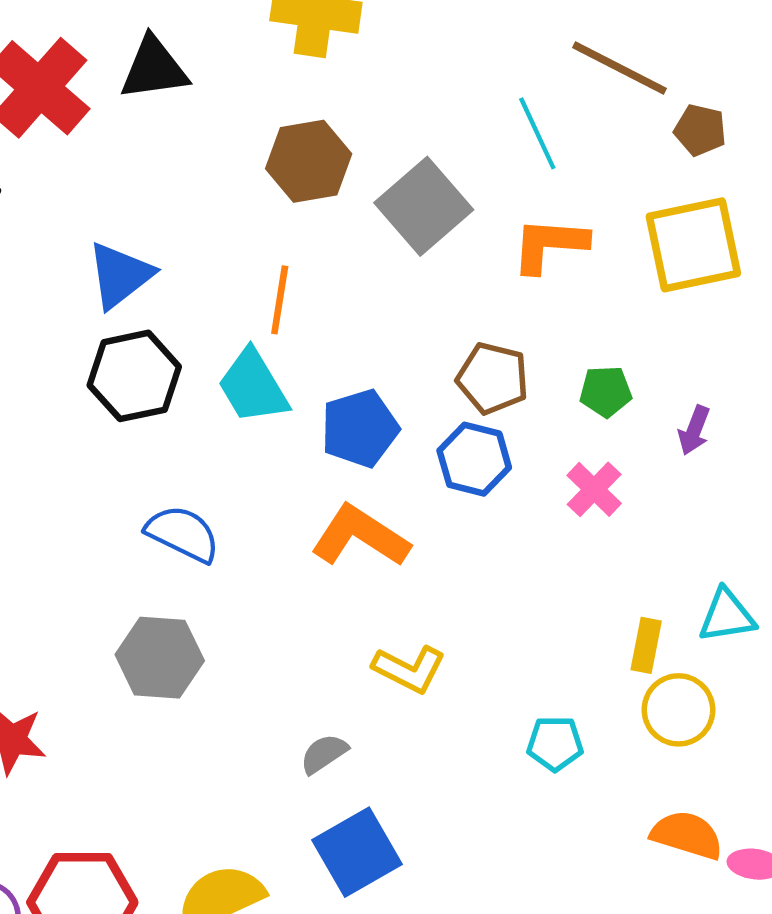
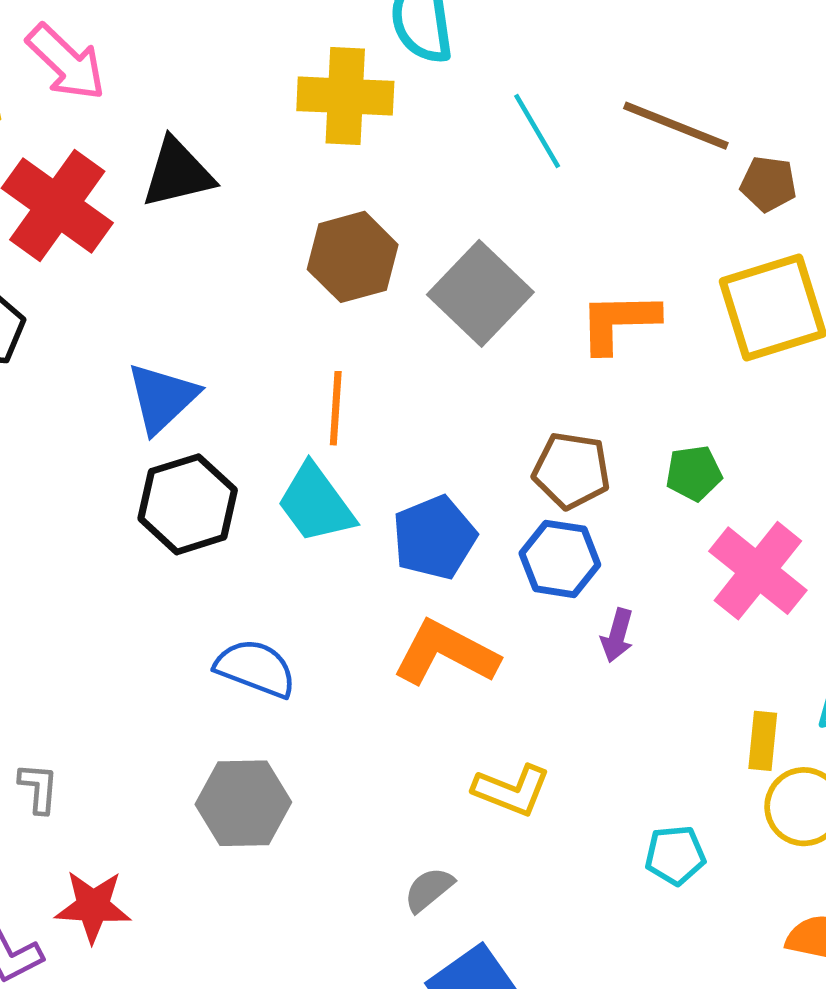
cyan line: (537, 133) -> (537, 131), moved
purple arrow: (694, 430) -> (617, 635), moved
pink cross: (594, 489) -> (758, 571), moved, size x1.6

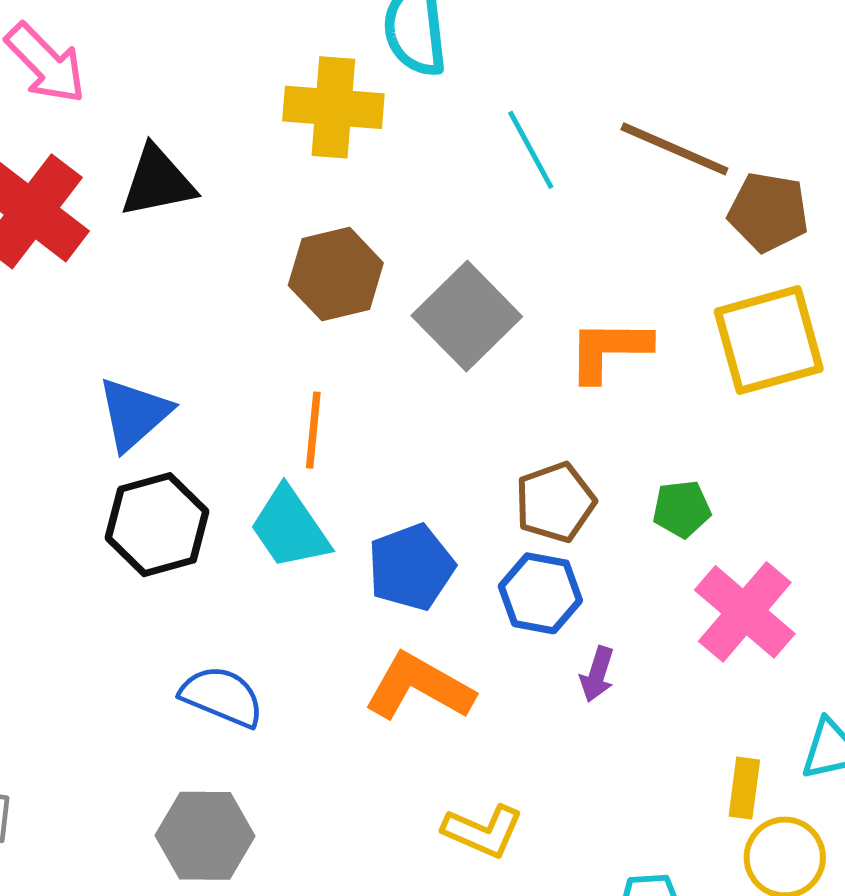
brown pentagon: (768, 184) -> (768, 212), size x1.4
brown pentagon: (571, 471) -> (555, 502), turned -30

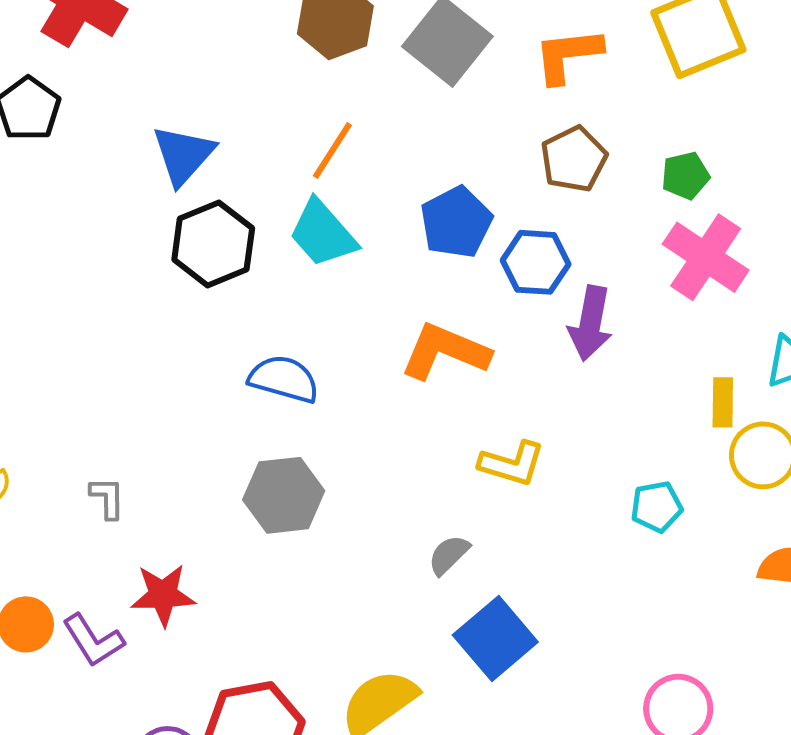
orange line: (313, 430) -> (332, 151), turned 34
brown pentagon: (555, 502) -> (574, 159), moved
green pentagon: (682, 509) -> (685, 176), moved
blue pentagon: (411, 567) -> (456, 222), moved
purple arrow: (597, 674) -> (590, 323), size x1.6

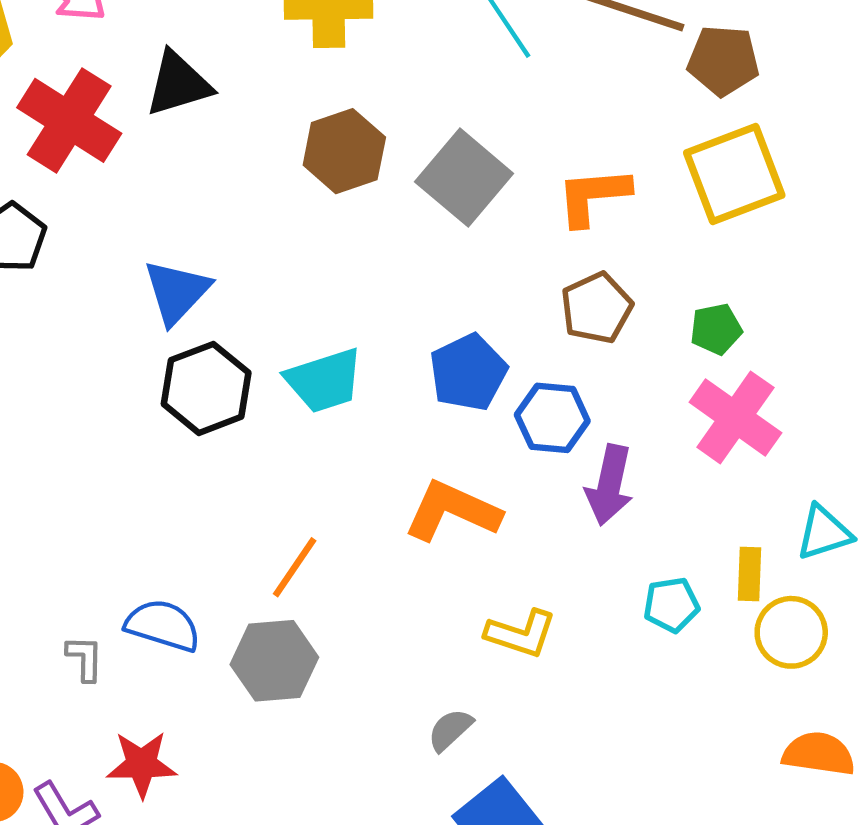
orange line: (332, 151) -> (295, 567), moved
cyan trapezoid: (323, 234) -> (324, 380), turned -68
blue semicircle: (284, 379) -> (163, 625), moved
cyan pentagon: (657, 507) -> (671, 605), moved

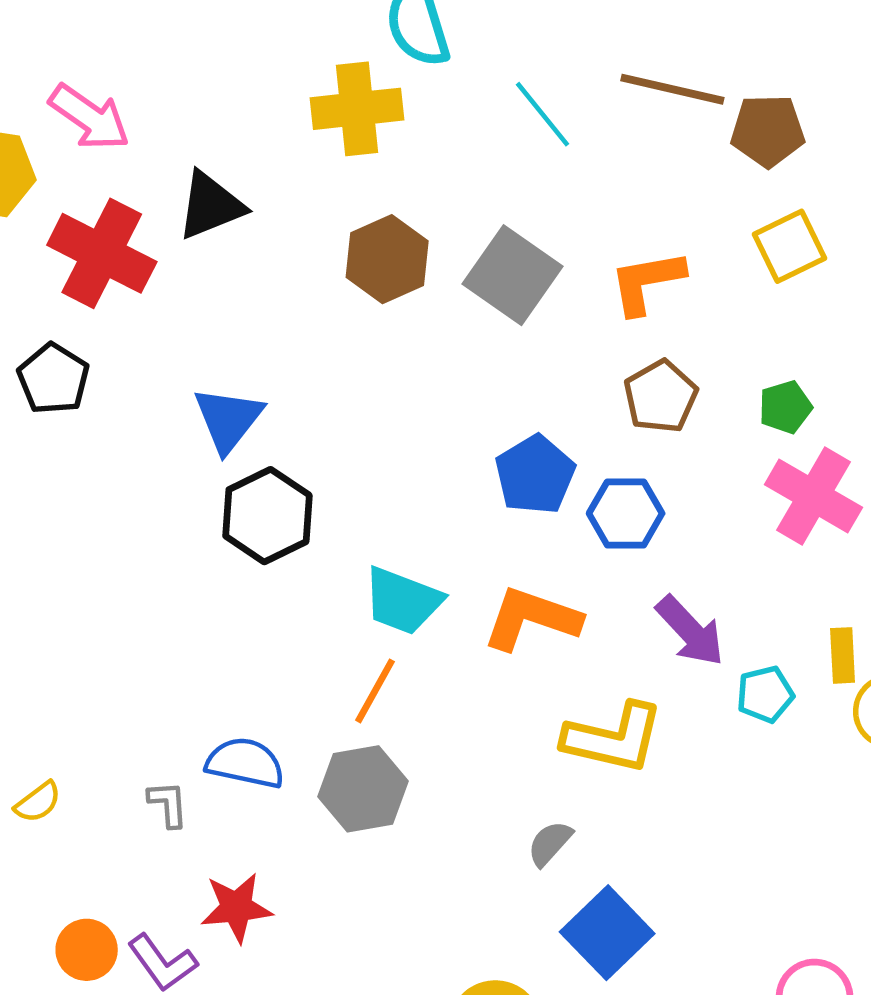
yellow square: (734, 174) -> (790, 246), size x0.7
cyan trapezoid: (324, 380) -> (403, 601), moved, turned 44
purple arrow: (609, 485) -> (690, 631), moved, turned -50
yellow L-shape: (521, 634) -> (613, 738), size x1.4

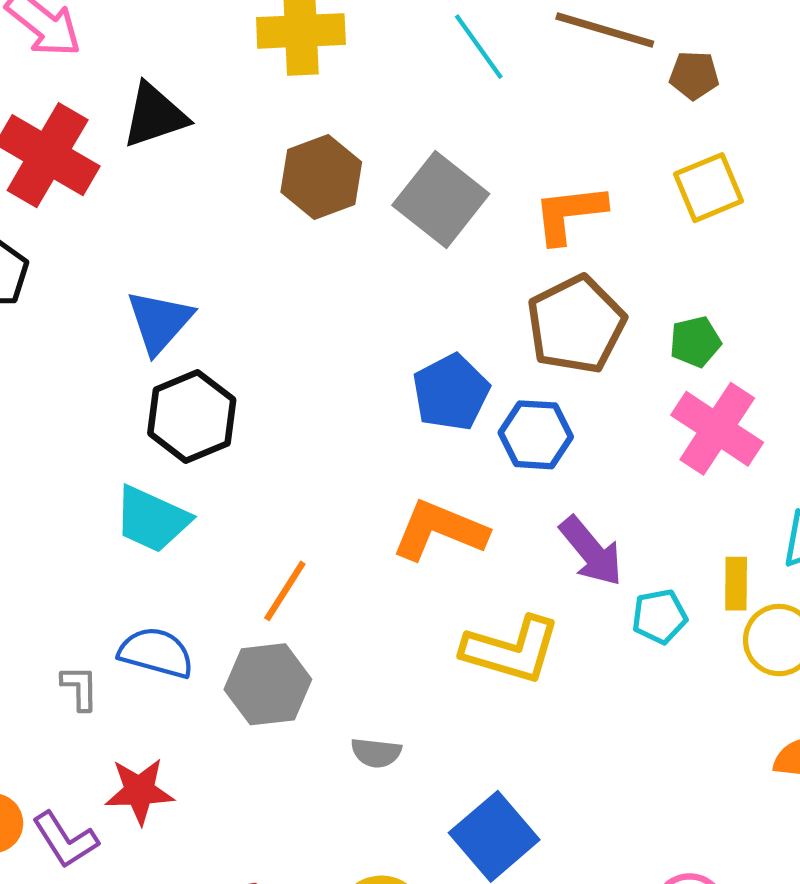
brown pentagon: (768, 131) -> (694, 75), size x0.7
brown pentagon: (661, 397) -> (576, 325), size x1.4
cyan trapezoid: (403, 601) -> (152, 519), moved
gray semicircle: (550, 843) -> (376, 753), moved, turned -129

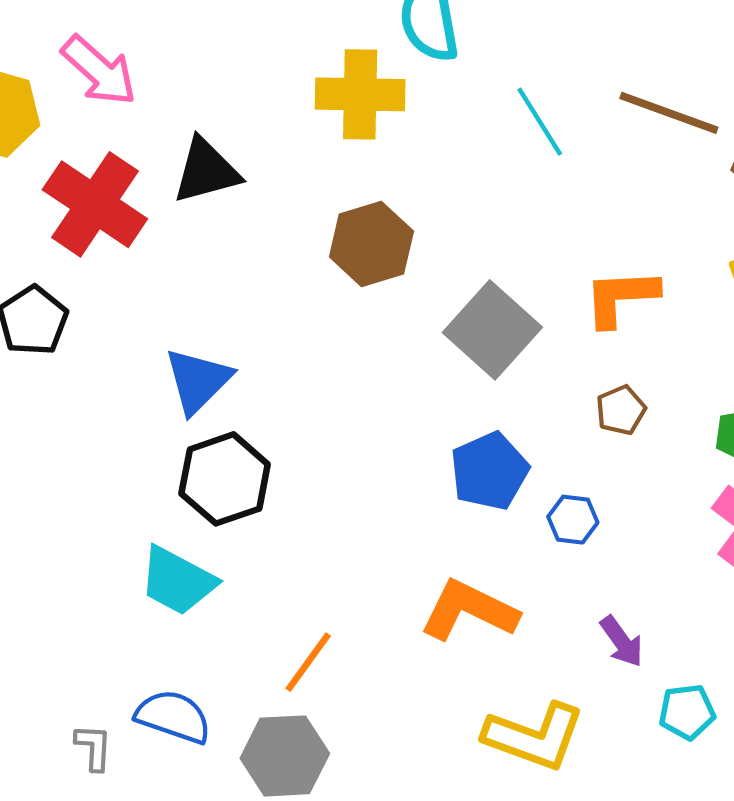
gray square: (441, 199) -> (492, 330), moved
brown pentagon: (576, 325) -> (621, 410), size x0.5
blue hexagon: (536, 435) -> (573, 520), size x0.7
purple arrow: (591, 551) -> (622, 641), size x0.7

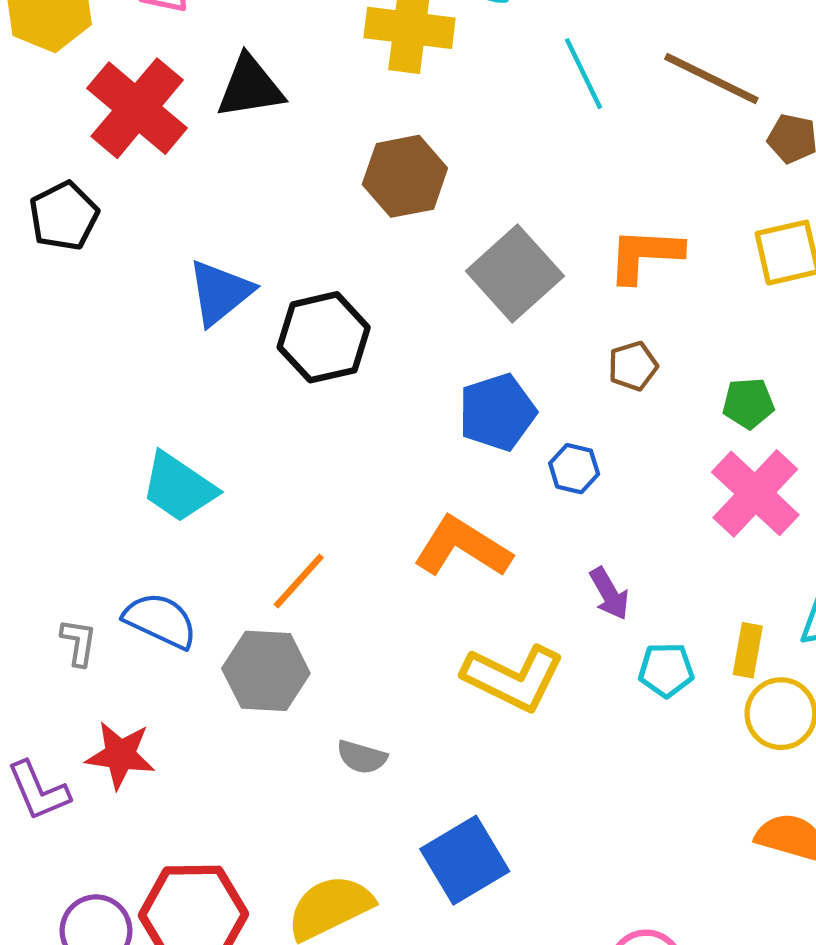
black hexagon: (225, 479) -> (324, 337), moved

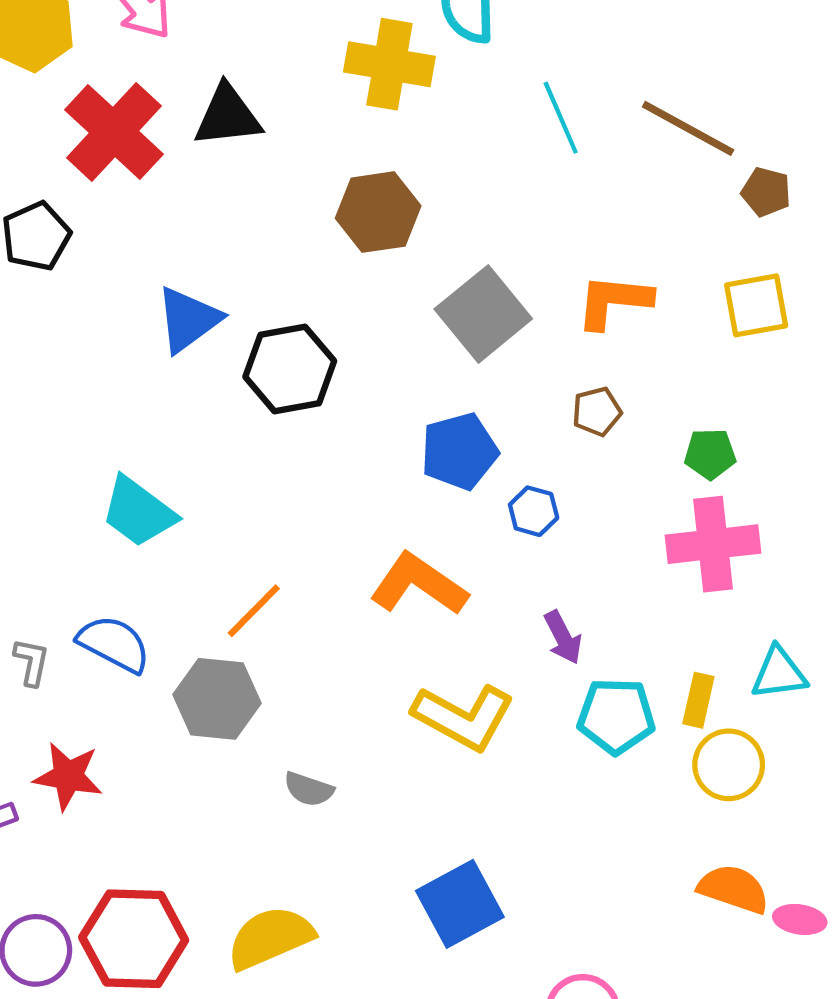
pink cross: (755, 493) -> (713, 544), turned 38
cyan pentagon: (666, 670) -> (616, 716), size x1.4
blue square: (465, 860) -> (460, 904), moved

